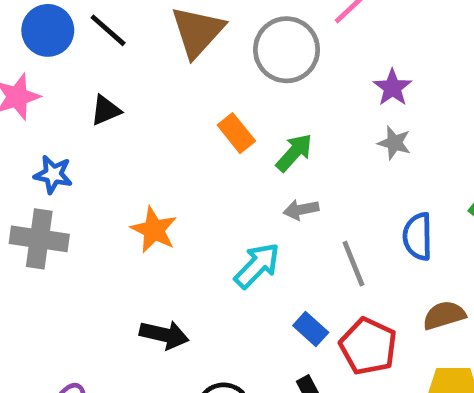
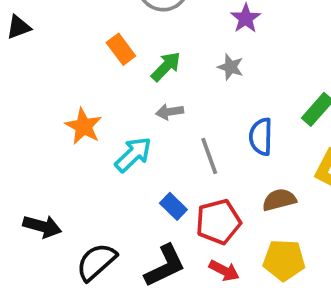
gray star: (394, 143) -> (231, 67), moved
orange star: (154, 230) -> (83, 126), moved
black arrow: (164, 335) -> (42, 226), moved
red pentagon: (368, 346) -> (218, 222), turned 30

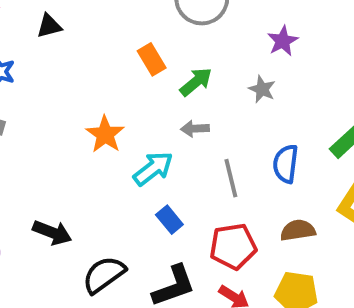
blue rectangle: (173, 206) -> (169, 220), moved

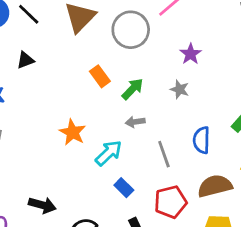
brown semicircle: (298, 230) -> (215, 186), size x1.4

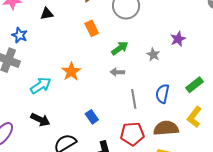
purple star: (191, 54) -> (178, 39), moved
orange rectangle: (100, 76) -> (92, 28), moved
cyan arrow: (109, 153) -> (41, 86), moved
blue rectangle: (124, 188) -> (92, 117), moved

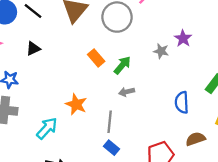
orange rectangle: (92, 28) -> (96, 58), moved
gray star: (153, 55) -> (161, 51), moved
gray line: (134, 99) -> (110, 122), moved, turned 30
brown semicircle: (166, 128) -> (195, 139), size x0.7

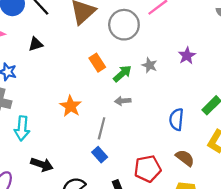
gray star: (161, 51) -> (150, 65), moved
cyan arrow: (47, 128) -> (22, 128), moved, turned 135
brown semicircle: (195, 139) -> (185, 158), turned 48

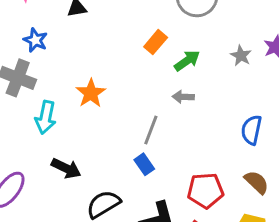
orange rectangle: (97, 63) -> (156, 42), turned 66
gray star: (150, 65) -> (241, 56), moved
orange star: (71, 106) -> (91, 93), moved

